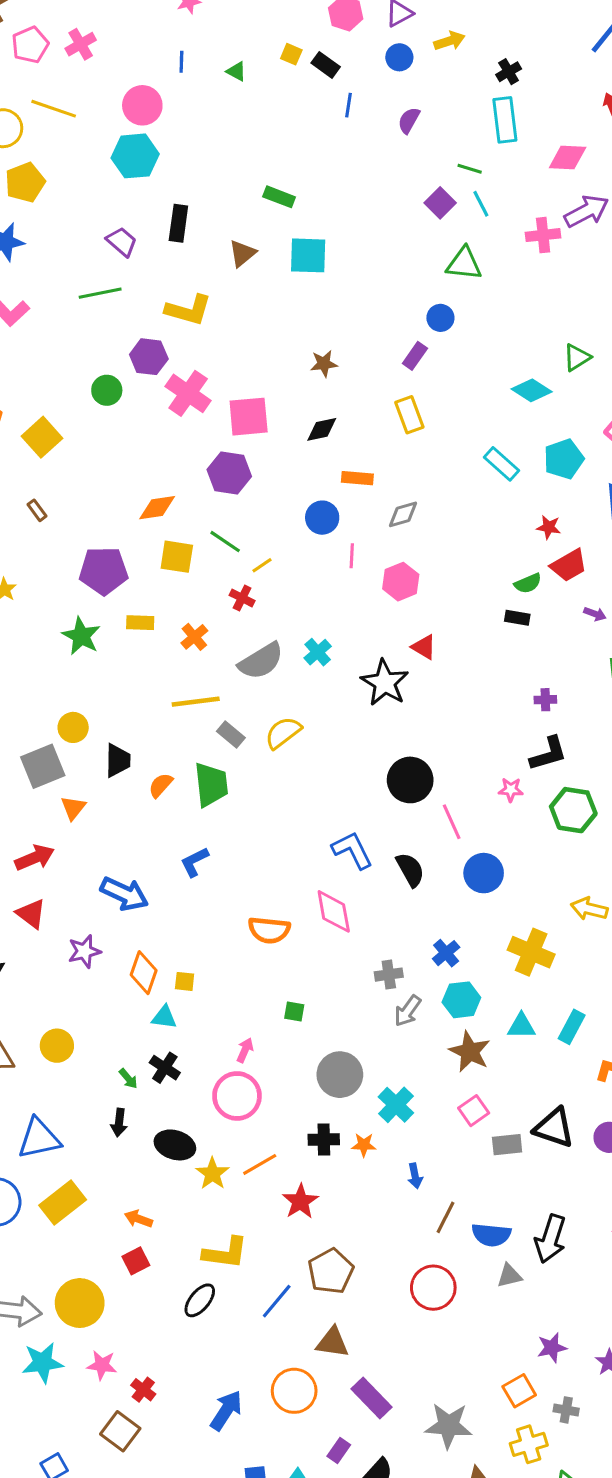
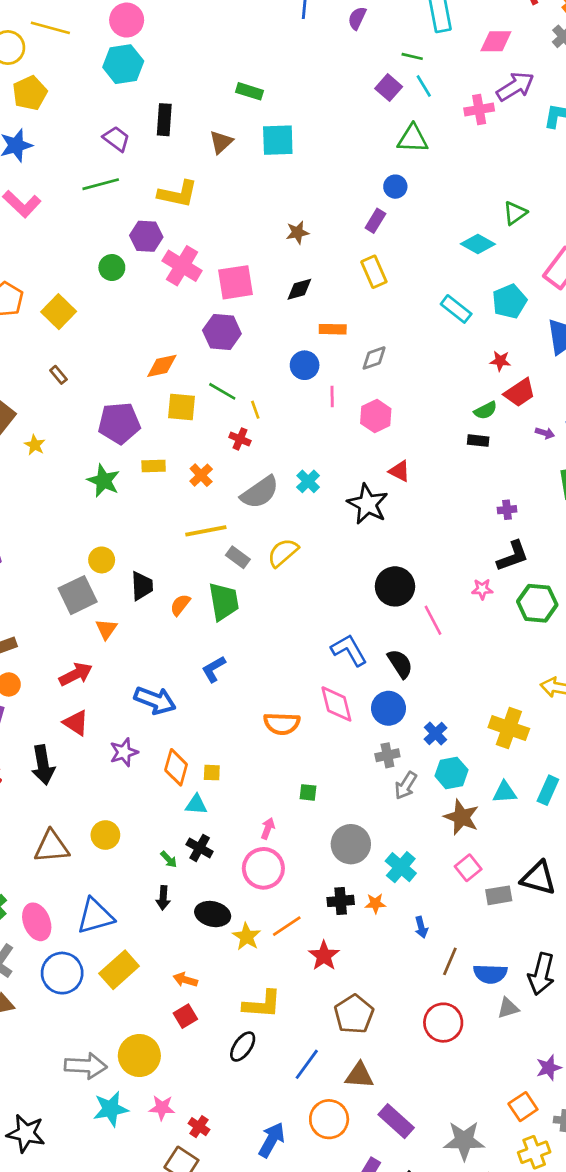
yellow line: (262, 565) -> (255, 410), turned -72
blue circle: (484, 873) -> (388, 708), moved
blue line: (277, 1301) -> (307, 1064), moved

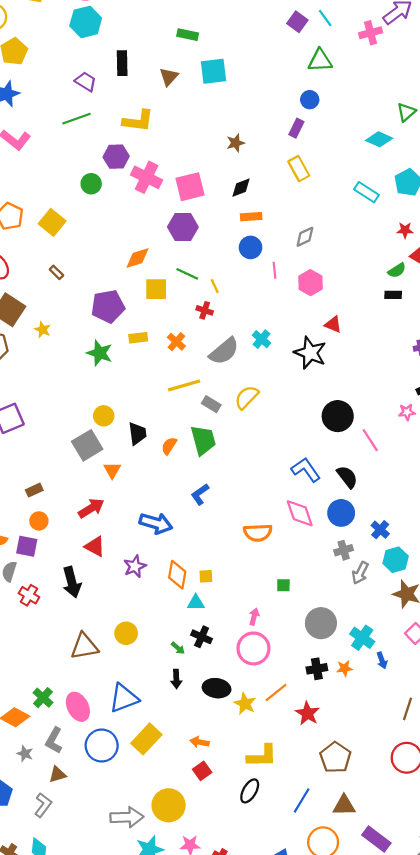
orange rectangle: (333, 329) -> (251, 217), moved
blue arrow: (421, 927) -> (382, 660), moved

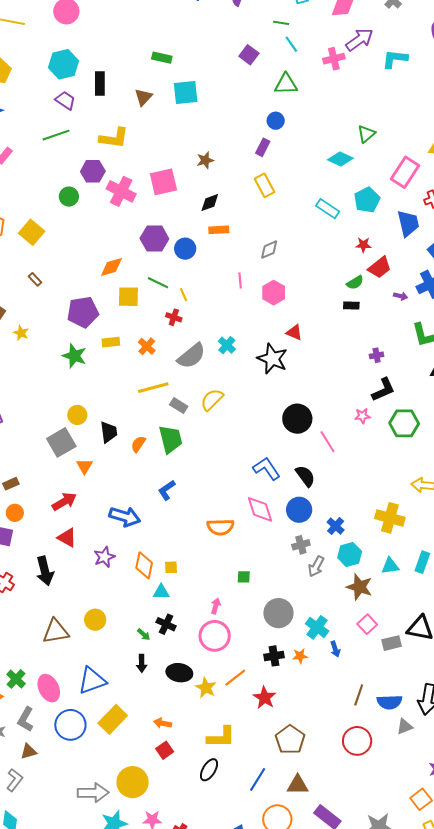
cyan hexagon: (86, 22) -> (64, 64), moved
purple square: (297, 22) -> (249, 55), moved
pink square: (190, 187) -> (163, 182), moved
blue circle: (251, 247) -> (185, 249), moved

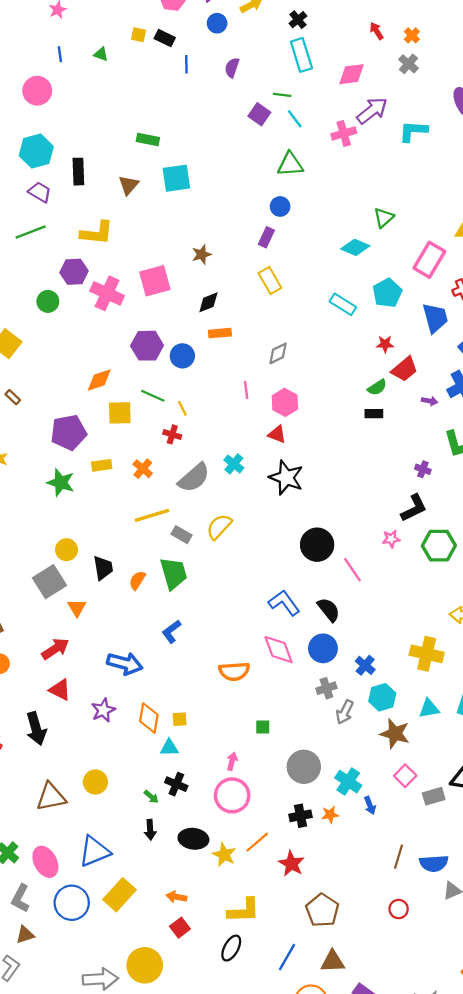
purple square: (249, 55) -> (259, 114), moved
red triangle: (294, 332) -> (277, 434), moved
purple cross: (377, 355) -> (423, 469), moved, turned 32
red circle: (357, 741) -> (399, 909), size x0.6

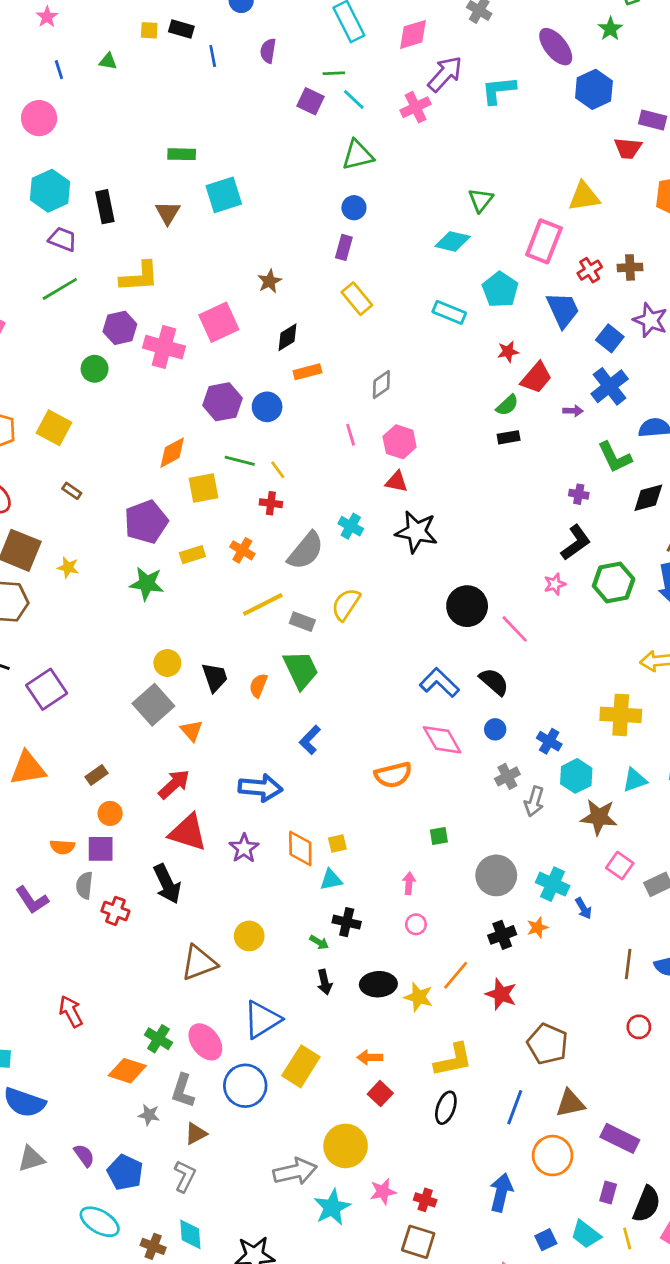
blue circle: (323, 648) -> (495, 729), size x0.6
red triangle: (60, 690) -> (188, 832), size x1.4
pink circle: (232, 795) -> (416, 924), size x0.5

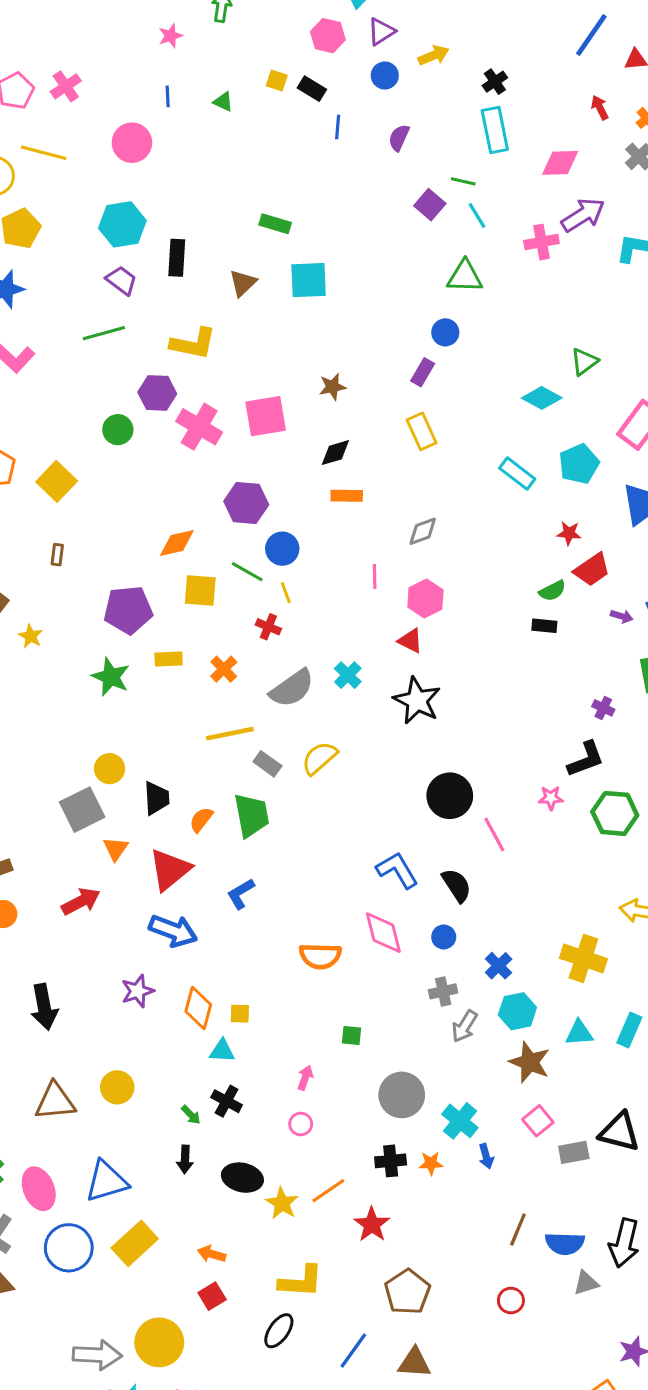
blue circle: (267, 407) -> (282, 549), moved
brown rectangle: (72, 491) -> (57, 555), turned 48
red triangle: (188, 832) -> (170, 870), moved, turned 48

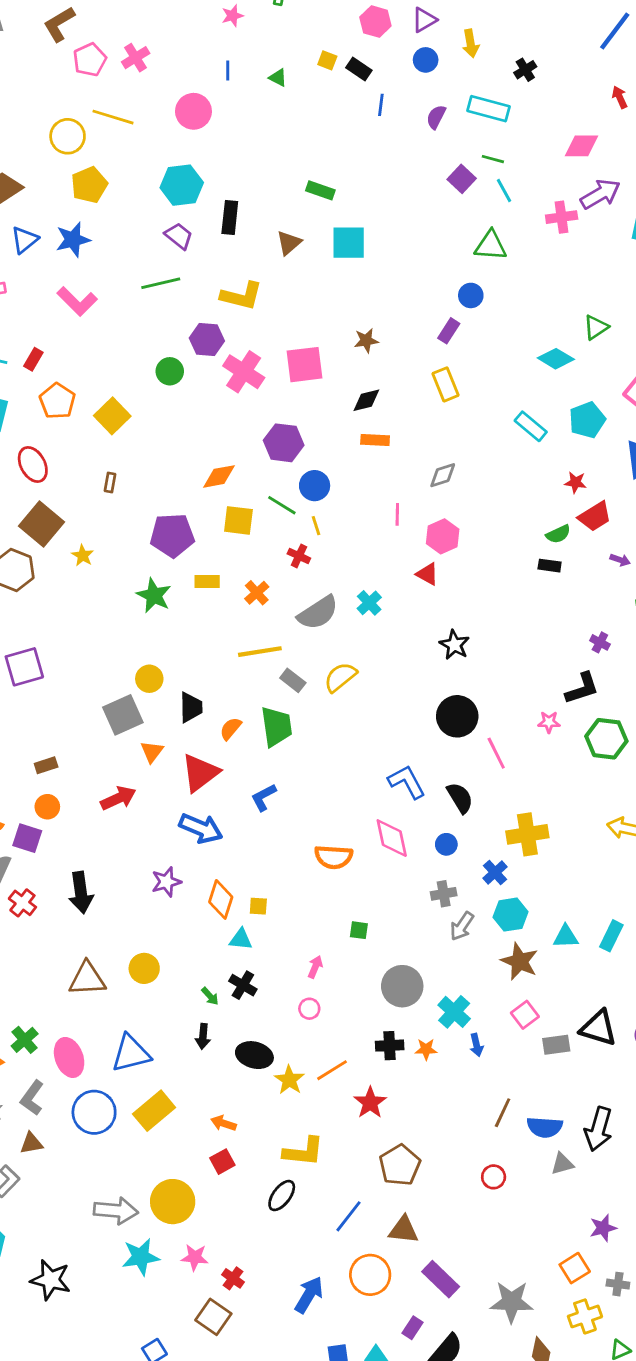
yellow arrow: (434, 55) -> (471, 43), turned 100
cyan rectangle: (495, 130) -> (489, 109), moved, turned -66
black star: (417, 701) -> (454, 645), moved, size x0.7
yellow cross: (583, 958) -> (527, 834), moved, turned -30

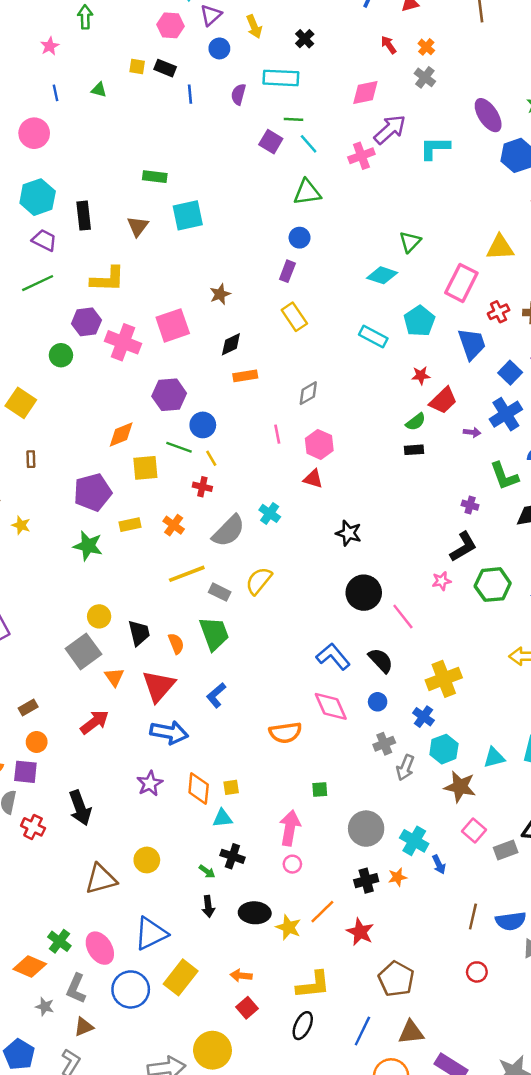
orange semicircle: (231, 729) -> (176, 644), turned 130
pink arrow: (315, 967) -> (290, 828), size x1.8

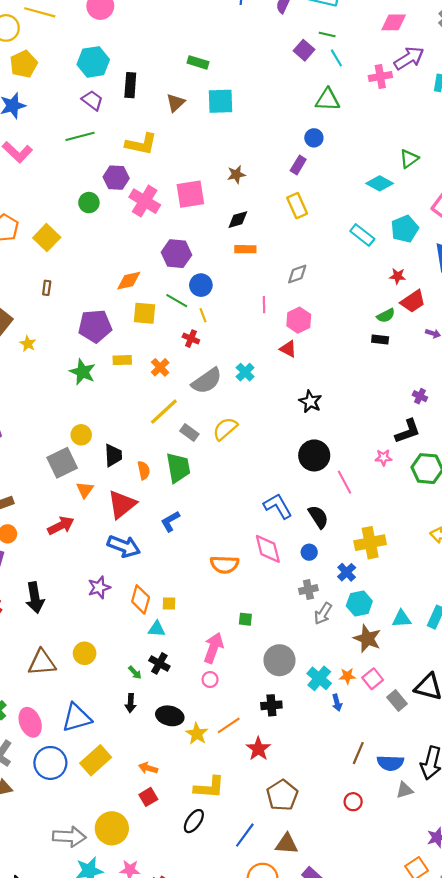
yellow line: (187, 574) -> (164, 412), turned -32
gray rectangle: (506, 850) -> (397, 701), turned 60
orange star: (397, 877) -> (347, 676), moved

